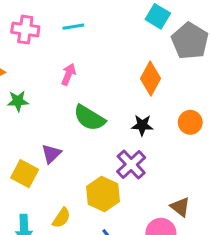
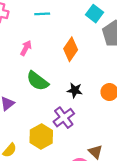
cyan line: (73, 27) -> (42, 14), moved
orange diamond: (150, 79) -> (71, 49), moved

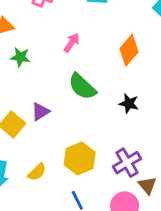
purple cross: (64, 118) -> (127, 163), moved

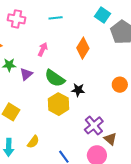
black star: (129, 104) -> (78, 90), moved
purple triangle: (40, 112) -> (26, 74), moved
yellow hexagon: (80, 159) -> (58, 104), moved

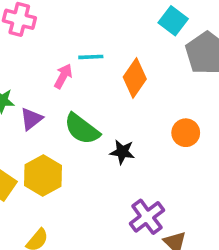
cyan line: (56, 18) -> (91, 57), moved
orange circle: (120, 85) -> (186, 133), moved
yellow hexagon: (58, 104) -> (43, 175), moved

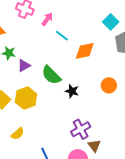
cyan line: (91, 57) -> (62, 36), turned 32
pink arrow: (63, 76) -> (47, 19), moved
orange diamond: (135, 78) -> (85, 51), turned 35

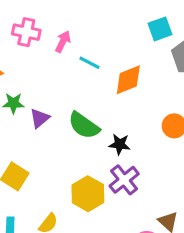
cyan square: (111, 22) -> (160, 29), turned 35
yellow hexagon: (26, 98) -> (88, 194), moved
purple cross: (81, 129) -> (124, 180), moved

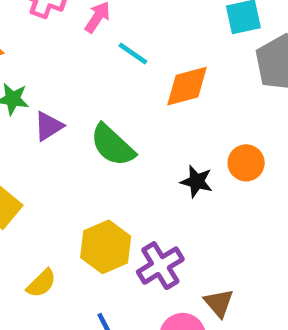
black star: (120, 144) -> (197, 181), moved
purple cross: (124, 180) -> (160, 266), moved

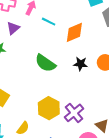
purple triangle: (49, 126) -> (13, 28), moved
black star: (197, 181) -> (81, 64), moved

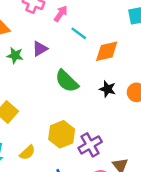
purple triangle: (13, 28) -> (40, 49), moved

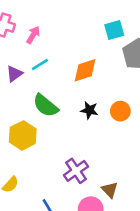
cyan line: (79, 33) -> (40, 64), moved, turned -63
yellow hexagon: (62, 134) -> (23, 135), moved

